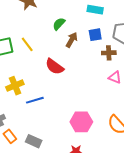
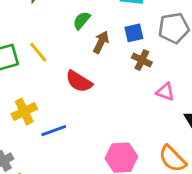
brown cross: (109, 53) -> (142, 60), moved, turned 32

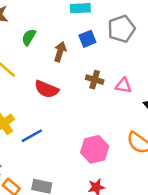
green semicircle: (82, 20) -> (29, 37), moved
brown cross: (142, 60) -> (95, 80), moved

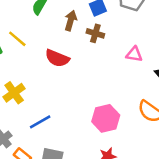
brown cross: (95, 80) -> (95, 33), moved
blue line: (32, 136) -> (40, 122), moved

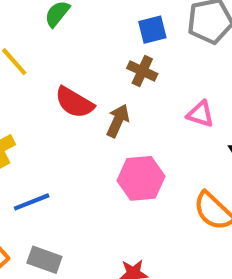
brown arrow: (71, 21) -> (118, 121), moved
pink hexagon: (106, 118) -> (141, 178), moved

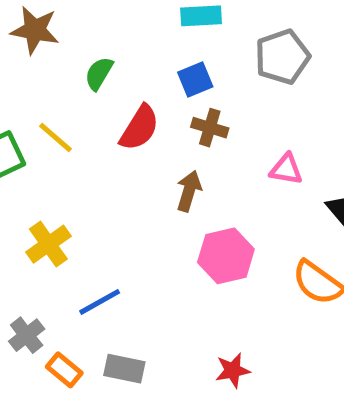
blue square: (152, 30) -> (195, 80), moved
red semicircle: (74, 102) -> (139, 128), moved, turned -81

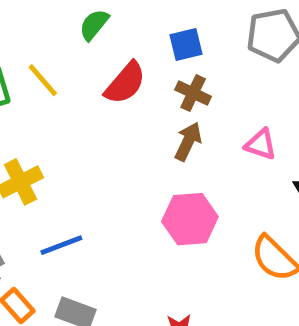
brown arrow: (189, 191) -> (188, 142), moved

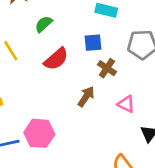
brown cross: (193, 93) -> (107, 68), moved
pink hexagon: (190, 219) -> (39, 133), moved

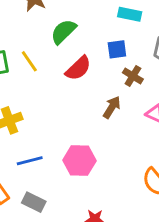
green semicircle: (44, 24) -> (63, 32), size x1.4
pink hexagon: (39, 133) -> (79, 161), moved

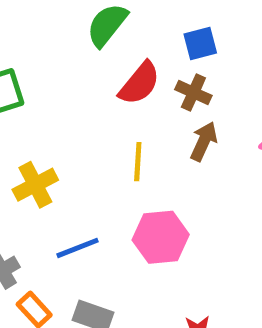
yellow line: (29, 61) -> (138, 162), moved, turned 45
brown cross: (133, 76) -> (193, 93), moved

